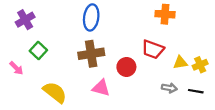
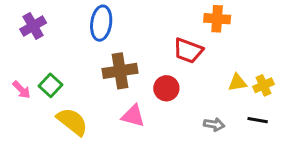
blue ellipse: (91, 17) -> (101, 23), moved
red trapezoid: (153, 49) -> (188, 51), moved
green square: (38, 50) -> (50, 85), moved
gray arrow: (169, 88) -> (214, 124), moved

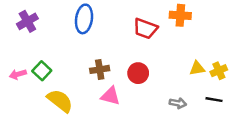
red trapezoid: (188, 51) -> (145, 29), moved
brown cross: (120, 71) -> (100, 69), moved, size x0.7
pink arrow: (21, 90) -> (18, 74), turned 119

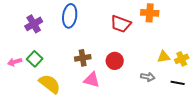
purple cross: (27, 21) -> (34, 24), moved
gray arrow: (178, 103) -> (148, 77), moved

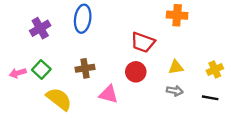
red trapezoid: (121, 24) -> (143, 42), moved
yellow triangle: (164, 57) -> (176, 67), moved
brown cross: (83, 58) -> (85, 68), moved

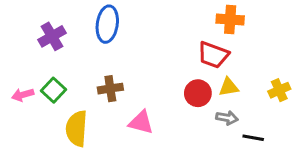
red trapezoid: (143, 42) -> (213, 55), moved
red circle: (136, 72) -> (198, 93), moved
black line: (210, 98) -> (253, 138), moved
yellow semicircle: (59, 99) -> (77, 129), turned -124

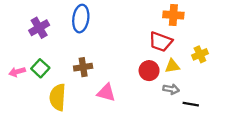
yellow cross: (279, 90) -> (200, 54), moved

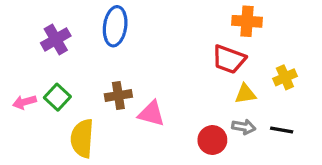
red circle: (149, 71) -> (212, 140), moved
pink triangle: (106, 93) -> (151, 114), moved
black line: (191, 104) -> (282, 130), moved

